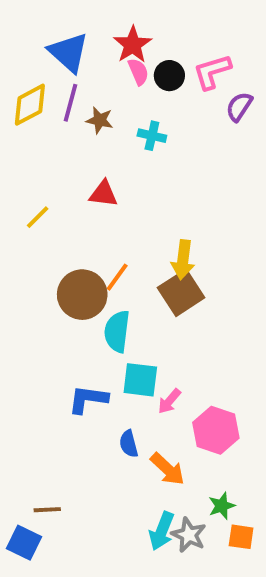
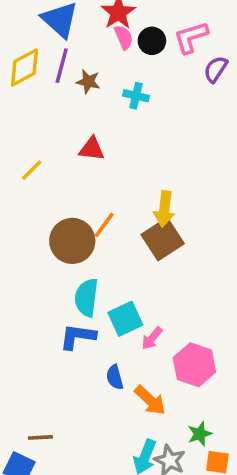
cyan semicircle: (117, 331) -> (86, 298), moved
cyan square: (140, 380) -> (125, 319), turned -32

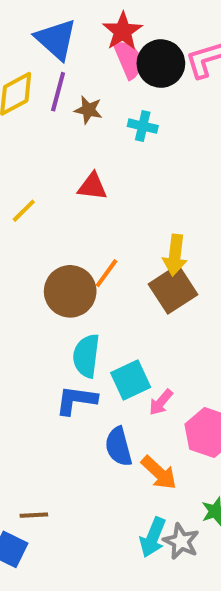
pink semicircle: (124, 37) -> (129, 59), size x1.4
black circle: (152, 41) -> (161, 64), size x1.5
blue semicircle: (115, 377) -> (119, 447), size x1.4

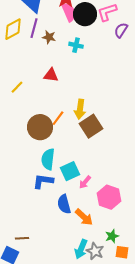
yellow arrow: (175, 255) -> (80, 109), moved

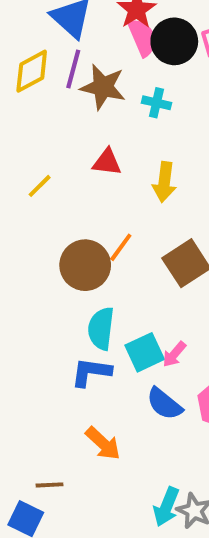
brown star: (49, 37) -> (103, 87), size x1.6
yellow arrow: (80, 109) -> (164, 182), moved
pink arrow: (85, 182) -> (174, 354), moved
blue semicircle: (64, 204) -> (164, 404), moved, turned -36
orange arrow: (84, 217) -> (103, 443), moved

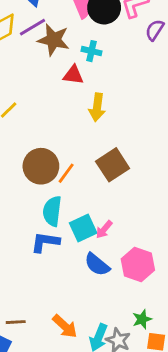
purple line: (73, 69) -> (33, 27), turned 44
red triangle: (107, 162) -> (73, 75), moved
orange line: (121, 247) -> (66, 173), moved
orange arrow: (103, 443) -> (65, 326), moved

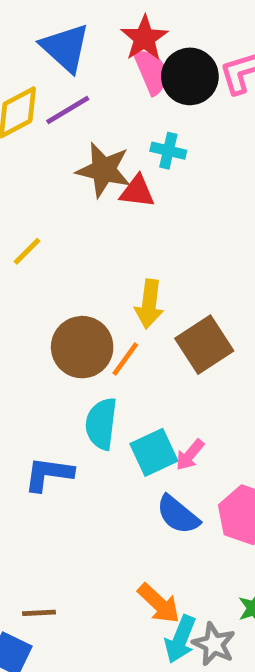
brown star: (54, 40) -> (104, 170), moved
yellow arrow: (97, 107) -> (149, 304), moved
blue L-shape: (45, 242) -> (49, 474), moved
orange arrow: (65, 326) -> (159, 603), moved

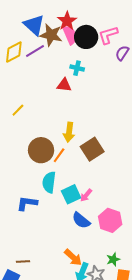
brown star: (104, 170) -> (51, 35), moved

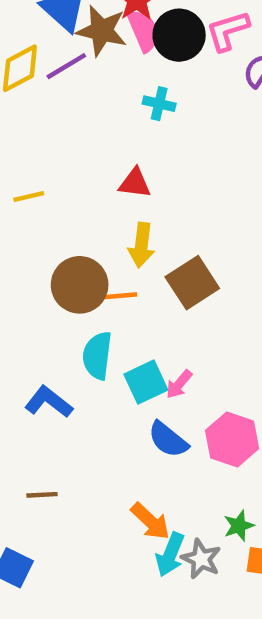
red triangle: (64, 85) -> (135, 183), moved
yellow line: (18, 110) -> (29, 196), turned 32
orange line: (59, 155) -> (119, 296), turned 49
blue L-shape: (27, 203) -> (49, 402), turned 30
brown line: (23, 261) -> (42, 495), moved

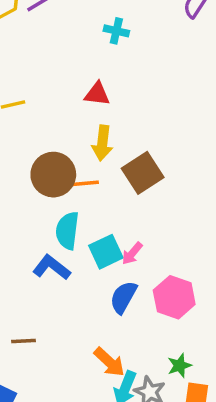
blue L-shape: (49, 402) -> (52, 267), moved
blue semicircle: (168, 440) -> (123, 297), turned 80

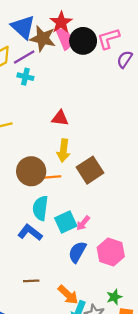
cyan cross: (116, 31) -> (25, 77), moved
brown line: (24, 341) -> (31, 281), moved

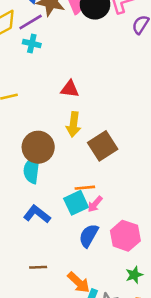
orange line: (52, 177) -> (85, 188), moved
cyan semicircle: (40, 208) -> (32, 170), moved
green star: (114, 297) -> (134, 275), moved

